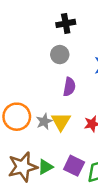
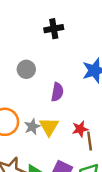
gray circle: (60, 55) -> (26, 69), moved

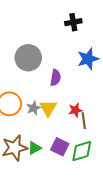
black cross: (54, 29) -> (73, 22), moved
gray circle: (26, 69) -> (28, 58), size x1.6

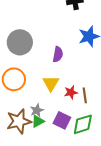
gray circle: (28, 58) -> (20, 42), moved
gray star: (33, 108) -> (37, 110), moved
red star: (75, 110) -> (71, 92), moved

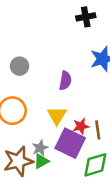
gray circle: (20, 42) -> (20, 66), size x0.6
purple square: (62, 120) -> (70, 143), moved, size x1.4

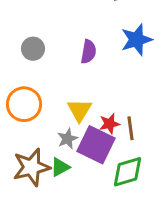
purple semicircle: (65, 81) -> (89, 52), moved
gray star: (40, 148) -> (68, 139), moved

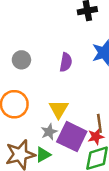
red star: (110, 124) -> (96, 137), moved

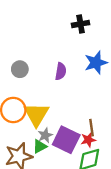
yellow triangle: (59, 109) -> (36, 114), moved, size x1.4
green triangle: (43, 155) -> (40, 146), moved

